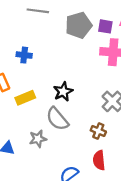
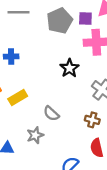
black star: (63, 92) -> (69, 68), moved
gray semicircle: (57, 119) -> (51, 114), size x0.7

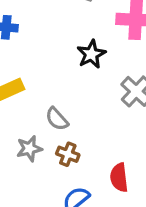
brown cross: (92, 120) -> (68, 154), moved

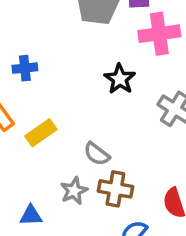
brown cross: (68, 154) -> (115, 189), size x1.4

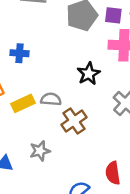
gray semicircle: (97, 154) -> (51, 99), moved, turned 138
brown cross: (115, 189) -> (74, 121), moved, turned 35

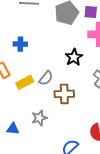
gray semicircle: (51, 99) -> (46, 78), turned 126
brown cross: (74, 121) -> (64, 94), turned 36

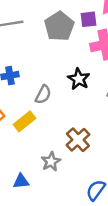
gray semicircle: (46, 78) -> (43, 94), moved
brown cross: (64, 94) -> (78, 140), moved, turned -30

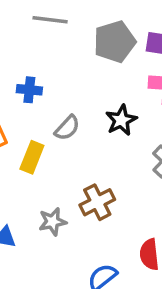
yellow rectangle: (25, 121) -> (32, 157), turned -45

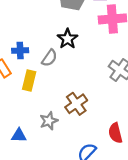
blue cross: (29, 90) -> (20, 51), moved
black star: (121, 120) -> (68, 39), moved

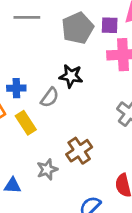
black star: (68, 39) -> (71, 76), turned -30
yellow rectangle: (29, 81) -> (26, 123), turned -48

